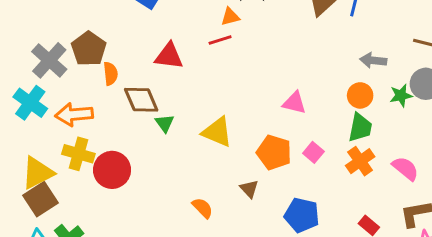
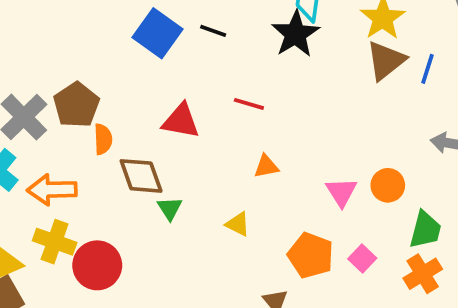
orange triangle: (230, 17) -> (266, 166), moved
red line: (220, 40) -> (249, 104), turned 30
orange circle: (360, 95) -> (388, 185), moved
pink triangle: (294, 103) -> (341, 192), turned 40
yellow triangle: (217, 132) -> (238, 224), size x0.6

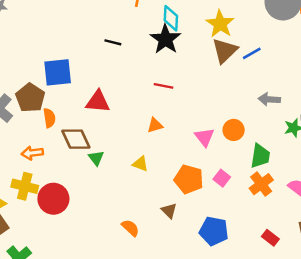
blue square: (157, 33) -> (58, 72), moved, turned -36
blue line: (428, 69) -> (252, 53), turned 48
red line: (249, 104) -> (163, 86), moved
orange arrow: (52, 190) -> (32, 153), moved, size x0.7

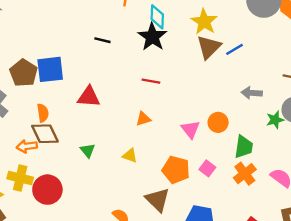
brown pentagon: (30, 98) -> (24, 73), moved
brown diamond: (76, 139) -> (45, 134), moved
brown triangle: (169, 211) -> (157, 200), size x1.6

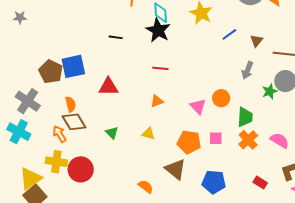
brown triangle: (209, 47) -> (256, 41), moved, size x0.6
gray arrow: (252, 93) -> (247, 70), turned -66
orange arrow: (27, 146) -> (60, 134), turned 72
pink square: (207, 168) -> (216, 138), turned -32

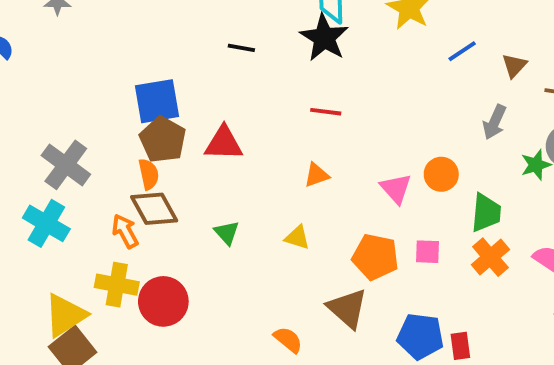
brown pentagon: (51, 72) -> (163, 140), moved
red rectangle: (260, 183) -> (460, 346), moved, turned 48

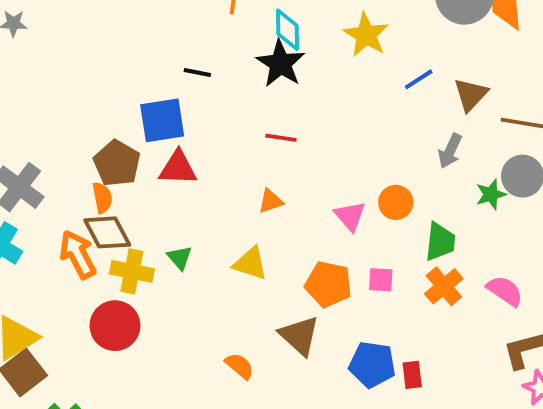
brown triangle: (514, 66) -> (471, 94), size x1.4
blue square: (157, 101) -> (162, 120), moved
orange arrow: (125, 231) -> (78, 254), size x1.4
yellow triangle: (297, 237) -> (250, 263), size x1.4
yellow cross: (117, 285) -> (132, 271), moved

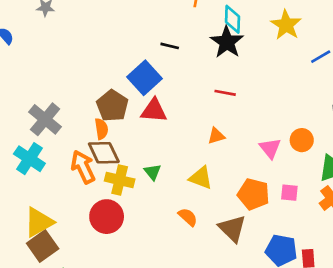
blue square: (162, 120) -> (144, 78), turned -36
orange semicircle: (240, 366) -> (188, 217), moved

